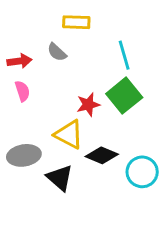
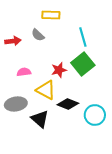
pink semicircle: (22, 91) -> (24, 72), moved, turned -80

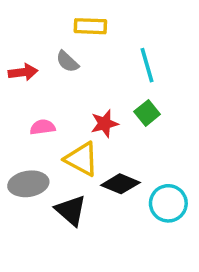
green square: (83, 64) -> (147, 113), size x0.6

